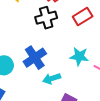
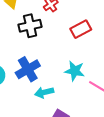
black cross: (46, 18) -> (30, 26), moved

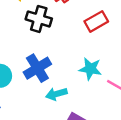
black cross: (30, 26) -> (39, 19), turned 30

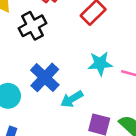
black cross: (39, 19) -> (33, 26), turned -30

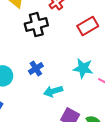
blue cross: (45, 77) -> (36, 68), size x0.6

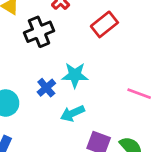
cyan star: (83, 68) -> (75, 75), moved

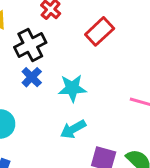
blue cross: (46, 88) -> (32, 77), moved

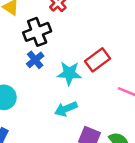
red rectangle: (100, 31) -> (98, 60), moved

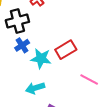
blue cross: (35, 60) -> (22, 45), moved

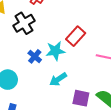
blue cross: (22, 45) -> (35, 56), moved

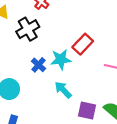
cyan arrow: (58, 79) -> (63, 90), turned 78

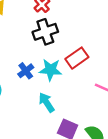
black cross: (28, 29) -> (45, 32), moved

